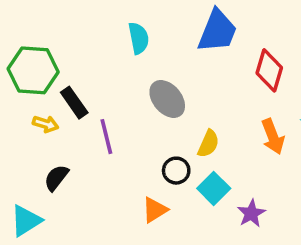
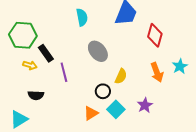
black semicircle: (56, 178) -> (36, 95), turned -126
cyan square: (214, 188) -> (116, 109), moved
purple star: (251, 213) -> (145, 105), moved

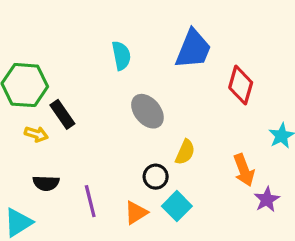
purple line: (64, 72) -> (90, 201), moved
orange arrow: (157, 72) -> (244, 170), moved
purple star: (145, 105) -> (267, 199), moved

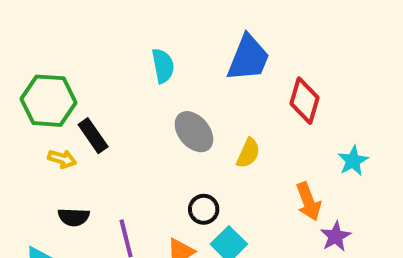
yellow semicircle: (185, 152) -> (248, 153), moved

